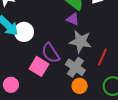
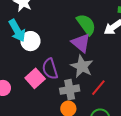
purple triangle: (73, 19) -> (81, 43), size x1.5
gray cross: (75, 67) -> (70, 90), turned 30

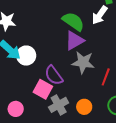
purple triangle: (81, 43) -> (74, 41), turned -50
gray cross: (70, 90) -> (59, 105), moved

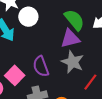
white circle: (26, 56) -> (28, 17), moved
pink square: (43, 89) -> (15, 75), moved

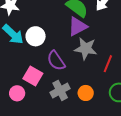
white circle: (28, 17) -> (36, 36), moved

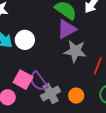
purple semicircle: (56, 61) -> (38, 81), moved

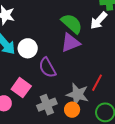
gray star: (75, 51) -> (77, 94), moved
purple semicircle: (38, 81) -> (47, 68), moved

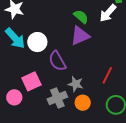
green semicircle: (72, 24) -> (81, 17), size x0.7
pink square: (21, 88) -> (31, 81), turned 30
gray star: (77, 94) -> (76, 84), moved, size x0.7

